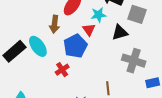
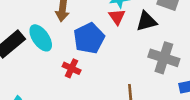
red triangle: (89, 30) -> (117, 17), moved
red cross: (62, 70) -> (72, 68), turned -32

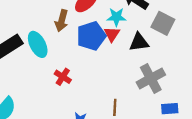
blue pentagon: (89, 38) -> (91, 36), moved
gray cross: (164, 58) -> (151, 78), turned 36

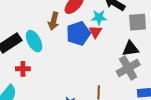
gray square: (163, 23) -> (138, 22), turned -30
black triangle: (139, 42) -> (130, 49), moved
red cross: (63, 77) -> (23, 69), moved, turned -32

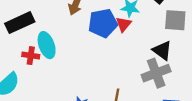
cyan ellipse: (34, 41) -> (47, 45), moved
black triangle: (130, 49) -> (162, 51), turned 36

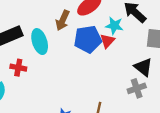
cyan ellipse: (47, 45) -> (40, 42), moved
gray cross: (156, 73) -> (137, 88), size x0.7

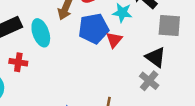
red triangle: (107, 41) -> (114, 40), moved
gray cross: (137, 88) -> (149, 81), turned -30

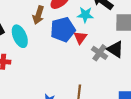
gray cross: (149, 81) -> (99, 53), moved

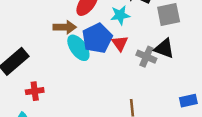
brown arrow: (38, 15) -> (65, 27), turned -96
cyan ellipse: (20, 36) -> (78, 48), moved

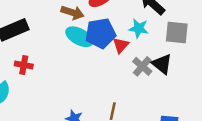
cyan star: (120, 15) -> (139, 28), moved
cyan ellipse: (78, 48) -> (79, 37), turned -44

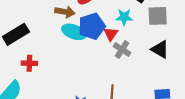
black triangle: (162, 64) -> (160, 49), moved
gray cross: (142, 66) -> (122, 50), moved

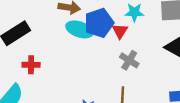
gray cross: (122, 50) -> (129, 60), moved

